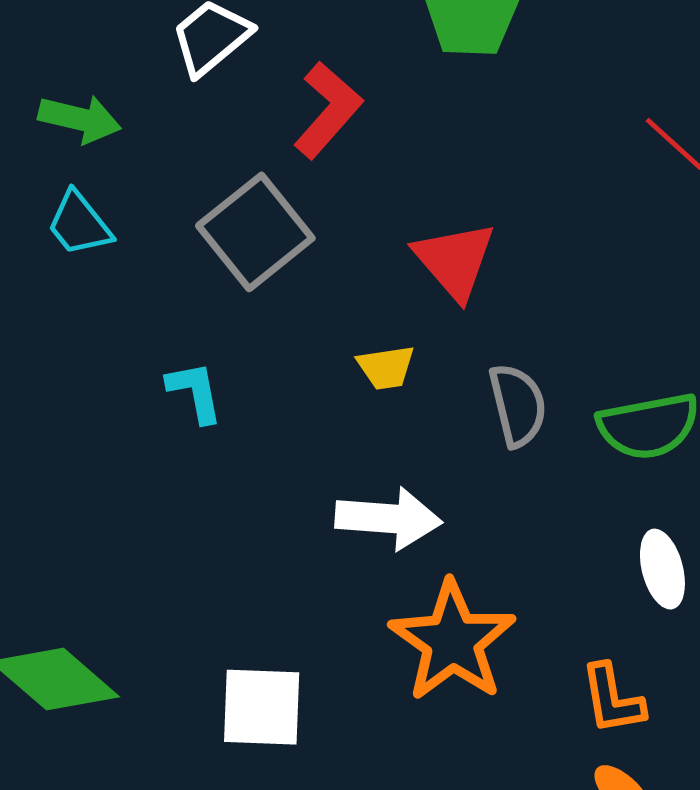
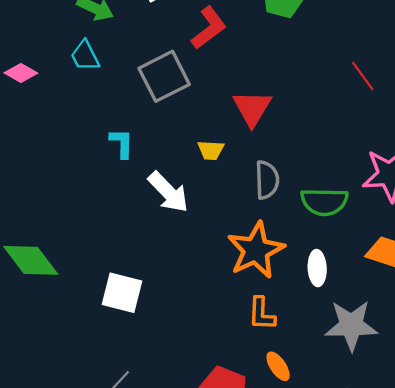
white arrow: (388, 518) -> (168, 192), moved, turned 30
orange star: (452, 641) -> (256, 250), moved
orange L-shape: (612, 699) -> (262, 314), moved

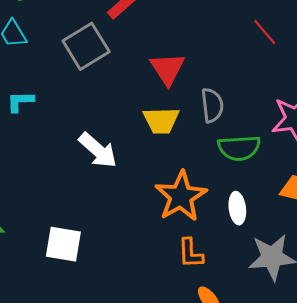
cyan L-shape: (122, 143) -> (20, 101), moved, turned -88
yellow trapezoid: (211, 150) -> (161, 121), moved, size x1.5
gray semicircle: (267, 180) -> (212, 105), moved

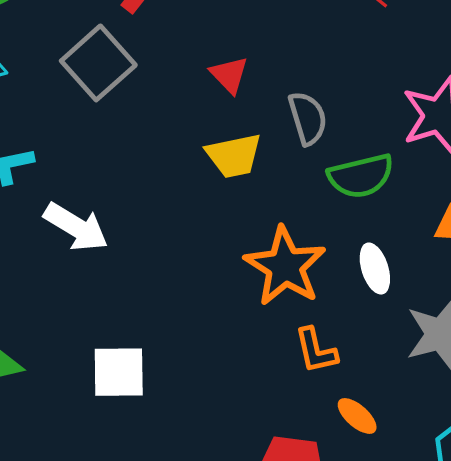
red triangle: (167, 69) -> (229, 75), size x0.7
white arrow: (98, 150) -> (76, 227), moved

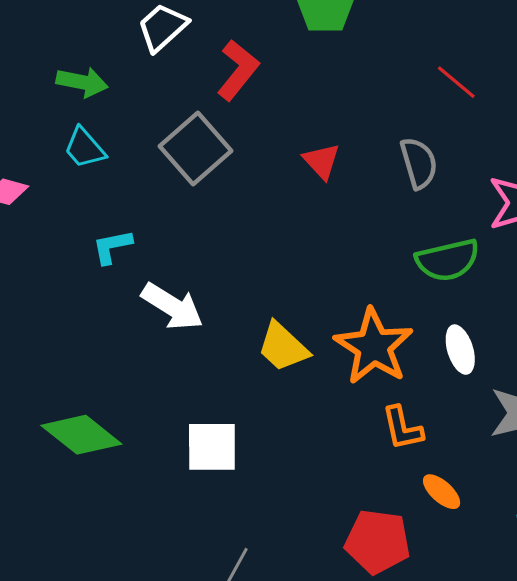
gray semicircle: (308, 118) -> (419, 163), moved
yellow trapezoid: (234, 156) -> (283, 347), moved, turned 54

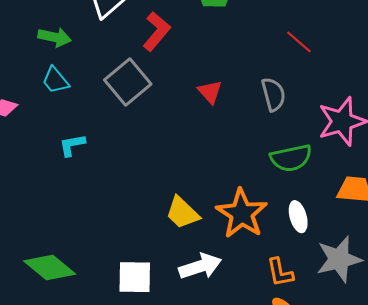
white arrow: (172, 306) -> (200, 266), moved, turned -51
orange L-shape: (402, 428) -> (280, 272), moved

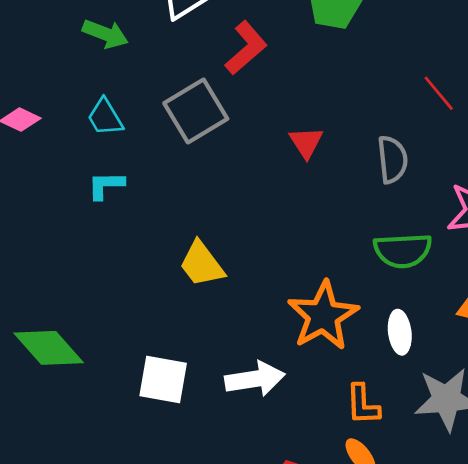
cyan trapezoid: (55, 80) -> (105, 117), moved
yellow trapezoid: (182, 213) -> (202, 264), moved

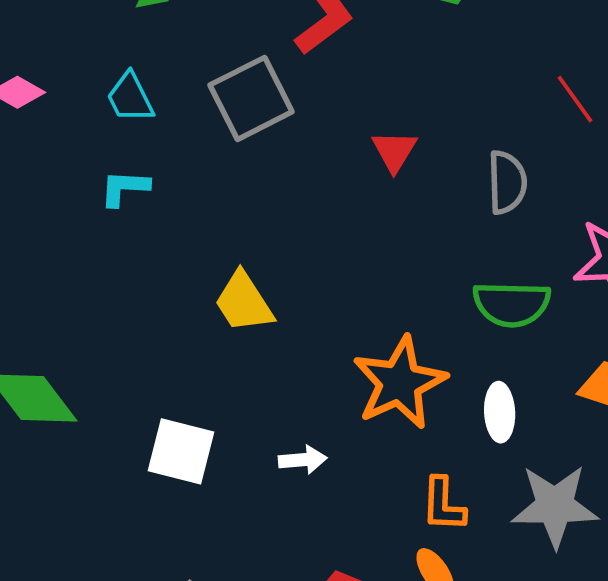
white arrow: (255, 379) -> (303, 460), size x0.6

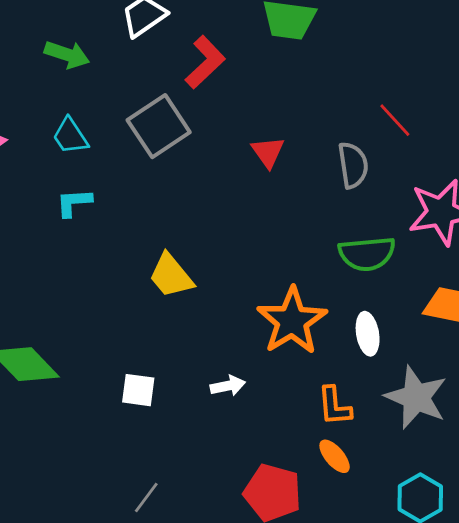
red line: (575, 99) -> (395, 120), moved
white square: (181, 451) -> (138, 390), size x0.7
gray star: (555, 506) -> (416, 397), turned 30

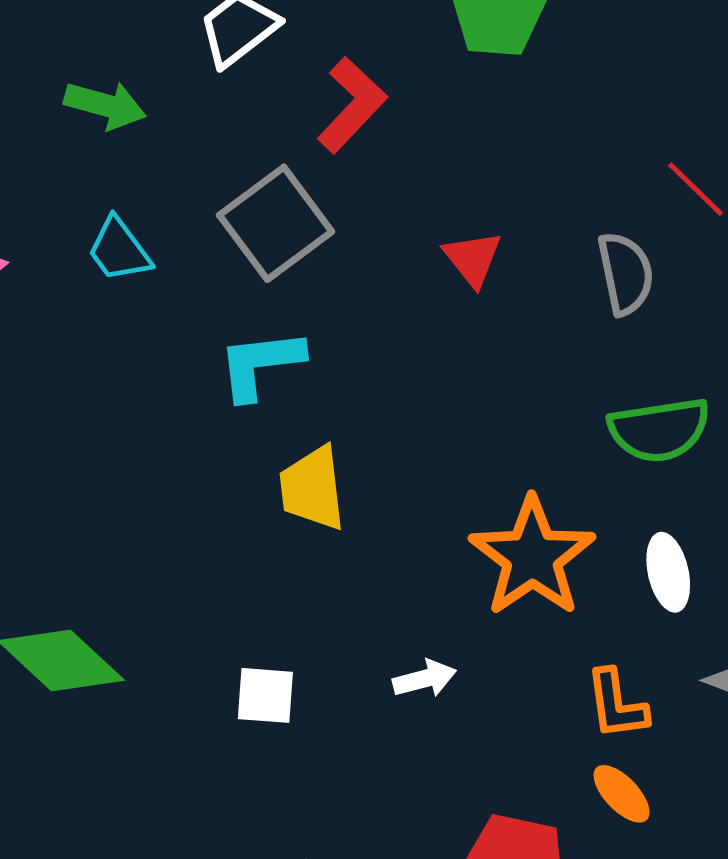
cyan L-shape: (74, 203) -> (260, 364), moved, size x1.4
yellow trapezoid: (171, 276) -> (312, 488), turned 36

